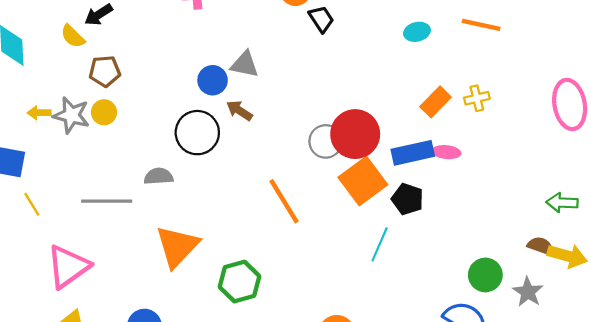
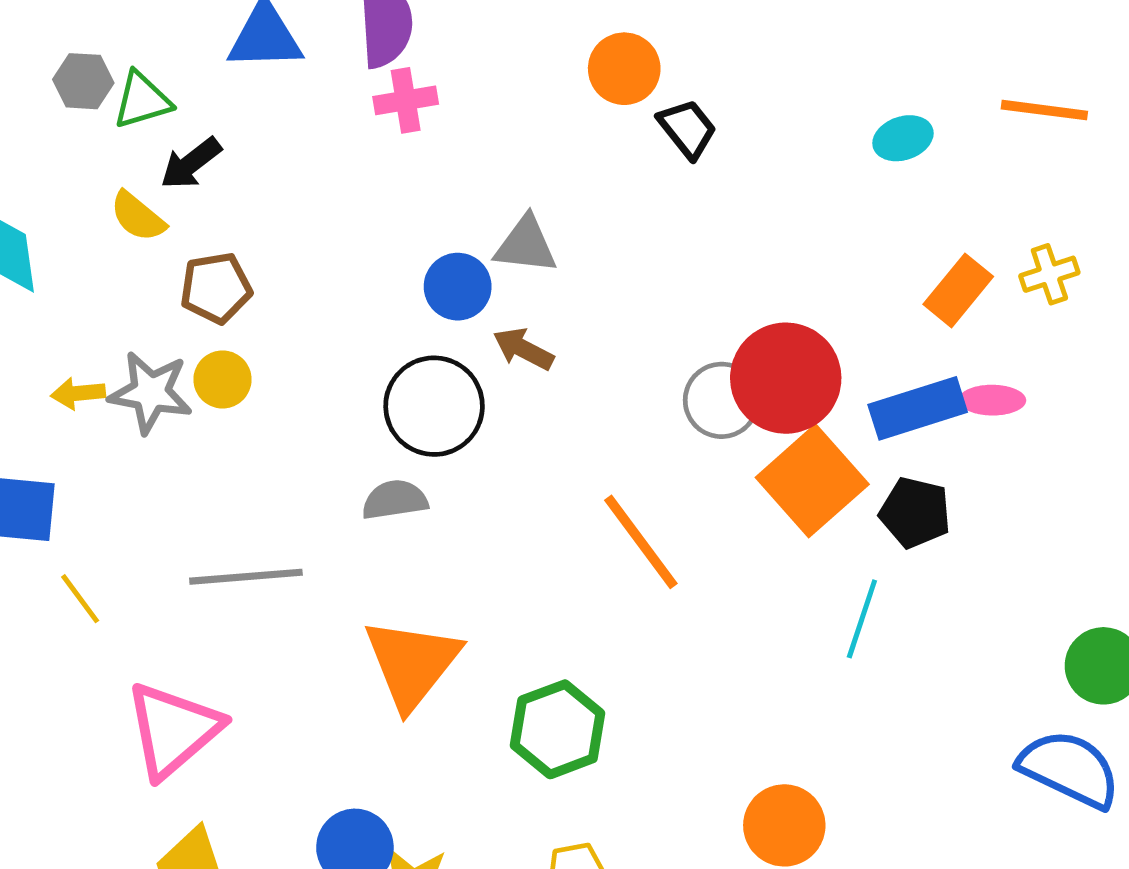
gray semicircle: (159, 176) -> (395, 500), moved

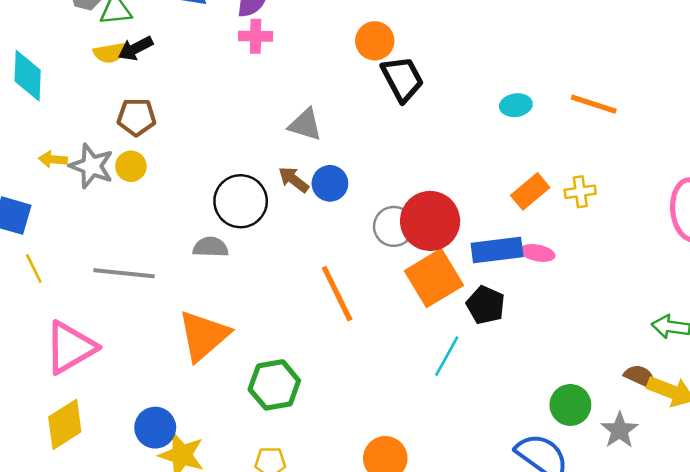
black trapezoid: (687, 129) -> (402, 79), size x1.4
yellow semicircle: (138, 217) -> (110, 53), moved, turned -60
blue circle: (458, 287) -> (330, 183), moved

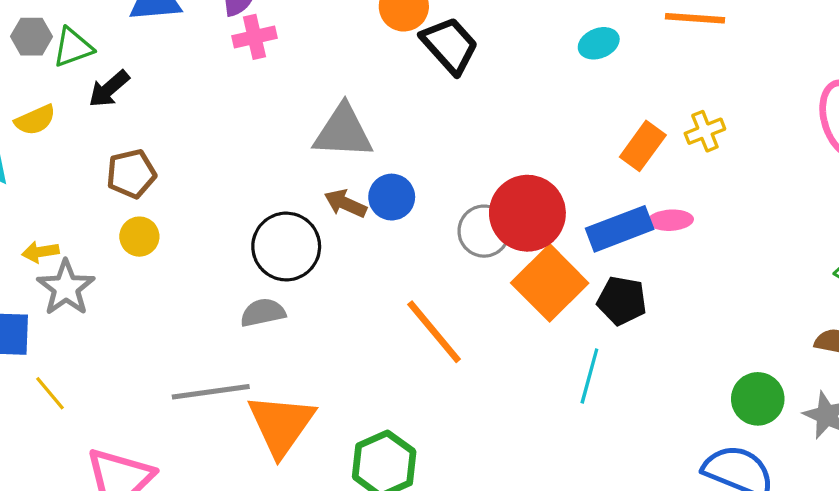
yellow semicircle: (110, 53) -> (35, 120), moved
gray triangle: (305, 125) -> (343, 132), size x1.4
gray star: (91, 166) -> (66, 288), moved, turned 30
gray line: (124, 273) -> (211, 392), moved

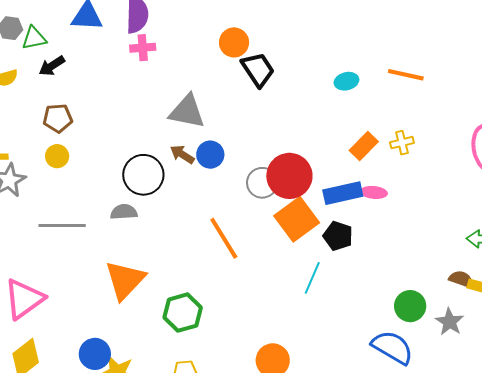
gray line: (211, 392) -> (62, 225), moved

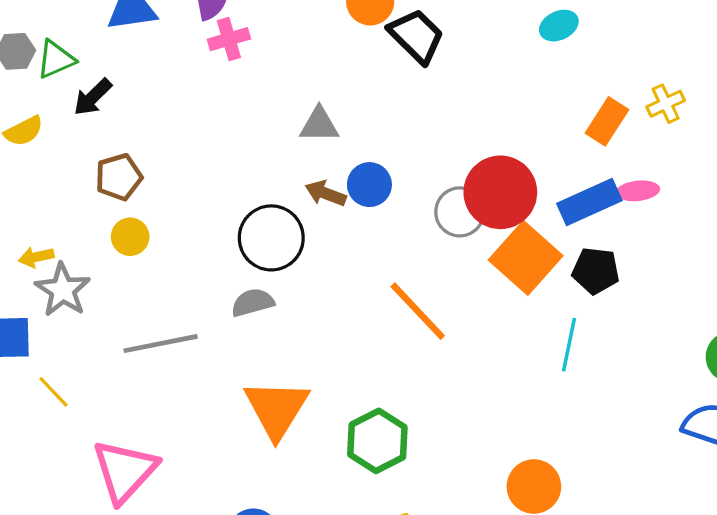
gray triangle: (187, 112) -> (319, 125), size x0.7

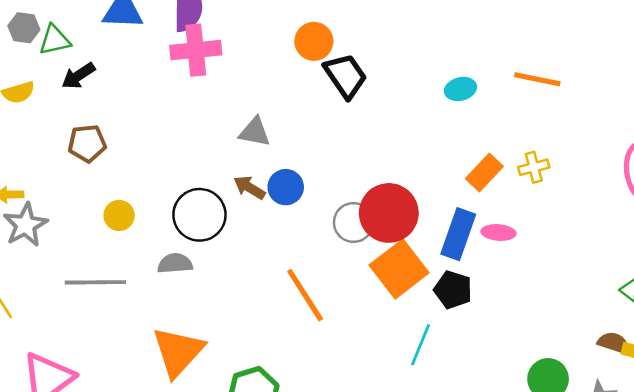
pink cross: (229, 39) -> (196, 50), size x1.5
blue rectangle: (589, 202) -> (458, 234), turned -57
yellow circle: (130, 237) -> (119, 215), moved

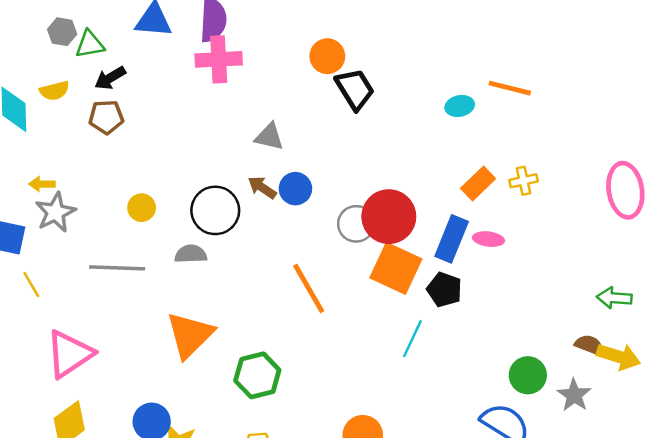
orange line: (537, 79) -> (510, 88), moved
brown pentagon: (87, 143) -> (106, 117), moved
orange square: (399, 269) -> (396, 268), turned -30

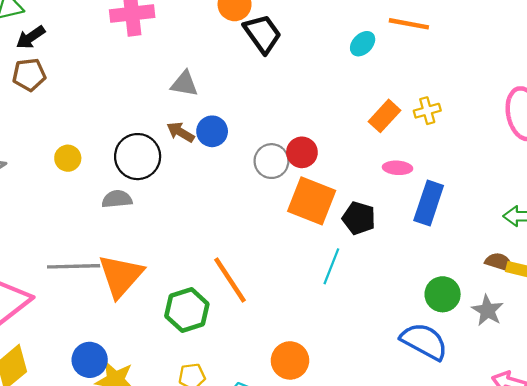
cyan ellipse: (460, 106) -> (363, 44), turned -30
red circle: (389, 217) -> (302, 152), size x0.6
blue rectangle: (452, 239) -> (429, 203), moved
gray line: (117, 268) -> (74, 266), moved
orange line: (309, 288) -> (230, 280), moved

